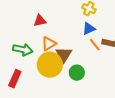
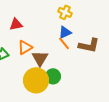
orange line: (95, 45) -> (64, 43), moved
yellow circle: (50, 65) -> (36, 80), moved

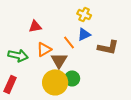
orange line: (64, 43) -> (69, 42), moved

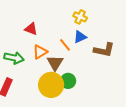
red triangle: (35, 26) -> (31, 29), turned 32

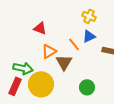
green arrow: (14, 58) -> (23, 68), moved
green circle: (68, 81) -> (87, 87), moved
yellow circle: (51, 85) -> (41, 84), moved

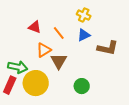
orange line: (74, 44) -> (59, 33), moved

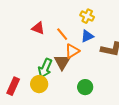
orange triangle: (44, 50) -> (72, 51), moved
green arrow: (18, 67) -> (45, 68), moved, turned 102
yellow circle: (36, 83) -> (39, 84), size x0.7

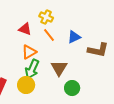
yellow cross: (87, 16) -> (46, 17), moved
orange triangle: (72, 51) -> (29, 52), moved
brown triangle: (62, 62) -> (59, 68), moved

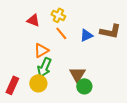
red triangle: (25, 29) -> (33, 20), moved
brown L-shape: (98, 50) -> (110, 31), moved
brown triangle: (59, 68) -> (77, 74), moved

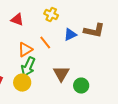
yellow cross: (58, 15) -> (51, 15), moved
orange line: (61, 33) -> (45, 43), moved
green circle: (84, 86) -> (81, 86), moved

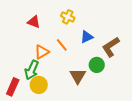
brown L-shape: (94, 31) -> (111, 47), moved, turned 135
green arrow: (28, 67) -> (32, 70), moved
green circle: (81, 86) -> (97, 65), moved

